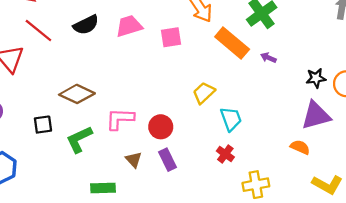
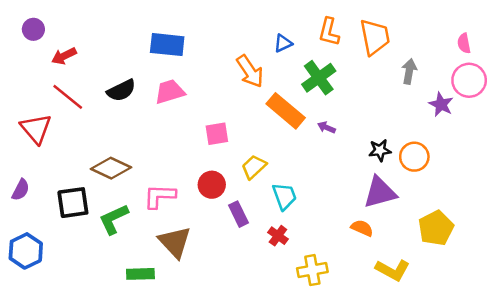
pink square: (171, 37) -> (217, 134), moved
black square: (43, 125) -> (73, 203), size x1.5
red circle: (161, 127) -> (212, 185), moved
brown triangle: (134, 160) -> (175, 242), size x1.8
purple rectangle: (168, 160) -> (238, 214), moved

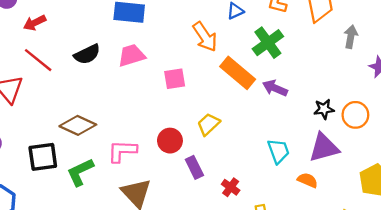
purple arrow: (326, 127) -> (275, 88), size x1.5
pink square: (217, 134) -> (175, 79), moved
cyan trapezoid: (284, 196) -> (278, 151), moved

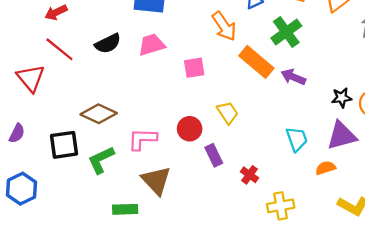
yellow trapezoid: (208, 124) -> (228, 113), turned 100
orange semicircle: (308, 180) -> (325, 168), turned -42

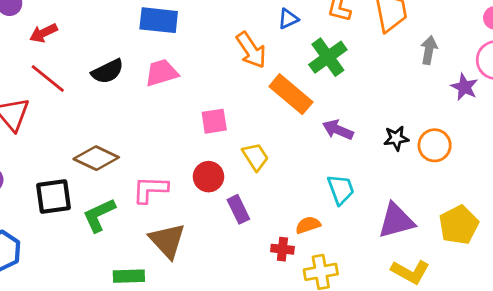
pink square: (194, 68) -> (214, 121), moved
purple arrow: (293, 77) -> (338, 130), moved
purple triangle: (342, 136) -> (396, 221), moved
orange semicircle: (325, 168) -> (308, 225), moved
red cross: (249, 175) -> (282, 249), moved, turned -30

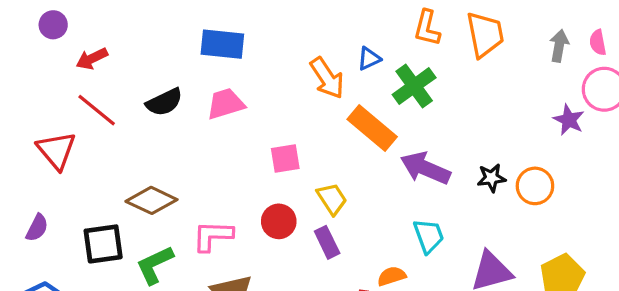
blue triangle: (288, 19) -> (369, 59), moved
gray arrow: (429, 50) -> (559, 46), moved
purple arrow: (338, 130) -> (425, 168), size x1.4
purple rectangle: (238, 209) -> (327, 242), moved

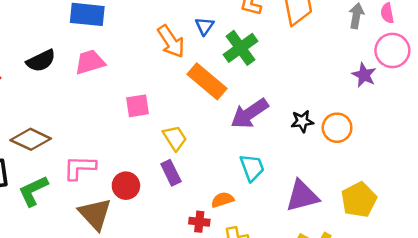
blue triangle: (369, 59) -> (204, 26), turned -30
purple arrow: (425, 168) -> (249, 114), turned -57
red circle: (279, 221) -> (126, 186), moved

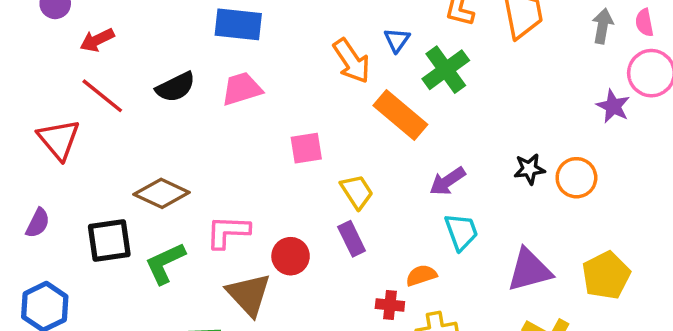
purple arrow: (249, 114) -> (447, 181), moved, size x0.7

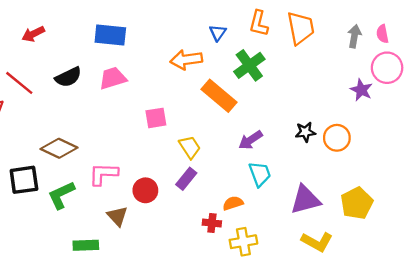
red arrow: (97, 40) -> (33, 34), moved
blue triangle: (397, 40) -> (218, 33), moved
orange arrow: (352, 61) -> (186, 60), turned 116
purple rectangle: (352, 239) -> (186, 179), turned 65
brown triangle: (249, 295) -> (117, 216), size x0.7

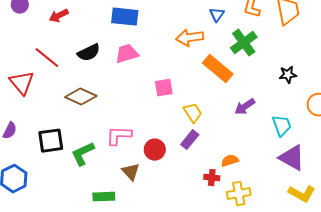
black star: (305, 132) -> (288, 75), moved
brown diamond: (59, 148) -> (81, 97), moved
cyan trapezoid: (260, 174) -> (282, 126), moved
purple triangle: (305, 200) -> (292, 158), turned 44

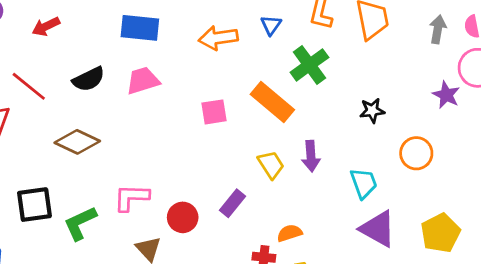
orange arrow: (190, 38) -> (218, 38), moved
pink square: (164, 88) -> (214, 112), moved
purple arrow: (245, 107) -> (311, 156), turned -60
yellow trapezoid: (193, 113) -> (271, 165), moved

